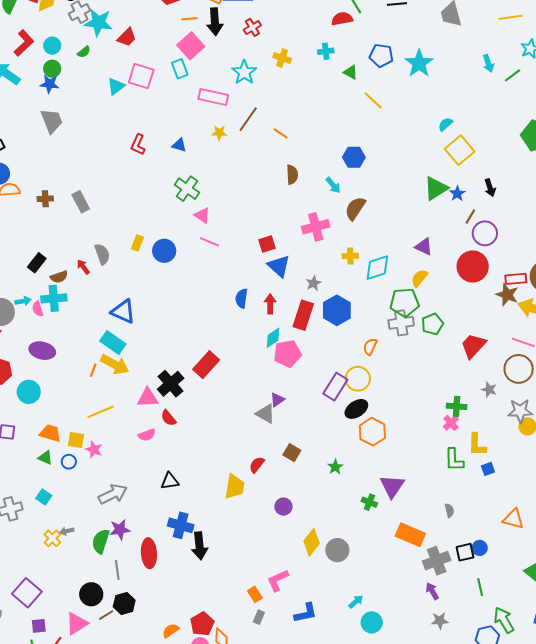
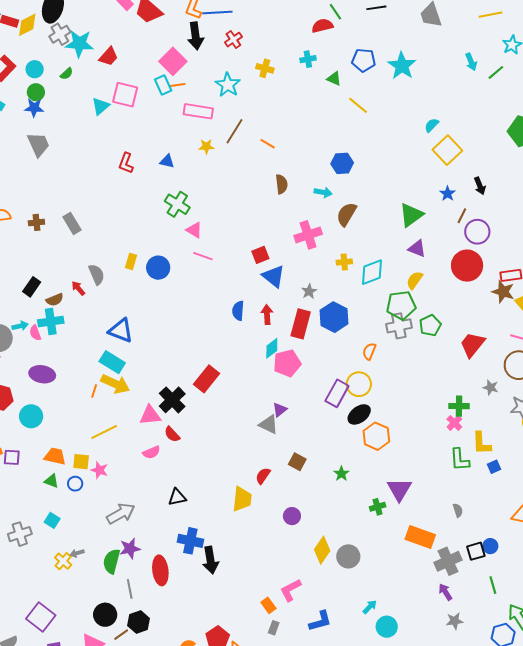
orange line: (189, 19) -> (177, 85), moved
cyan arrow: (333, 185) -> (323, 192), turned -36
green triangle: (436, 188) -> (411, 215), moved
green cross: (369, 502) -> (378, 507), turned -35

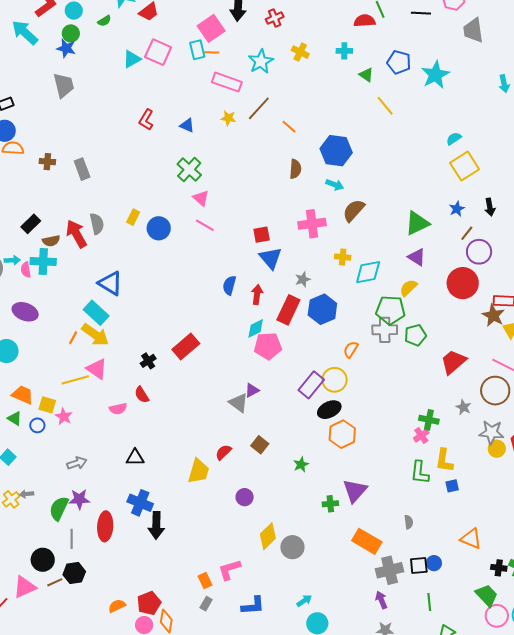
blue hexagon: (342, 163) -> (336, 151), moved, size x1.4
red arrow: (78, 288) -> (76, 234), size x1.8
black cross: (172, 400) -> (148, 361), size x0.6
pink triangle: (150, 415) -> (97, 369), moved, turned 30
gray arrow: (121, 513) -> (77, 463), size x0.7

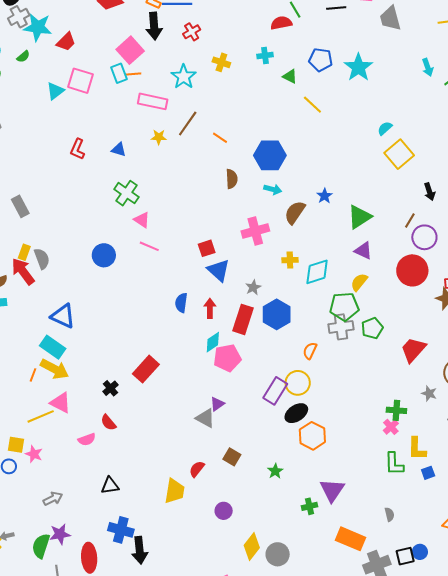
blue star: (457, 209) -> (324, 196), moved
yellow rectangle: (133, 217) -> (24, 252), moved

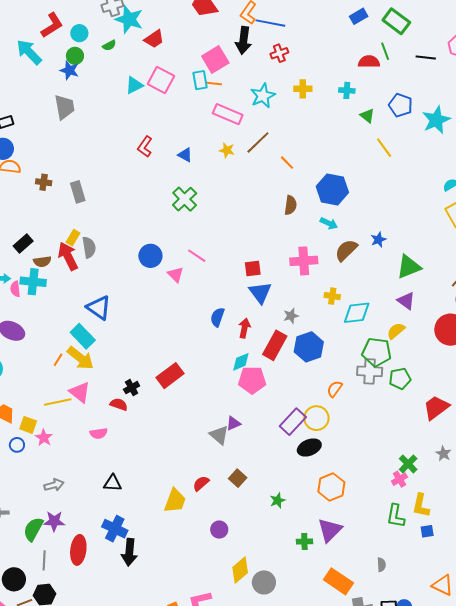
yellow cross: (221, 62) -> (303, 89), turned -30
pink triangle: (142, 220) -> (176, 275), moved
green cross: (396, 410) -> (408, 464), turned 30
red semicircle: (108, 423) -> (119, 404), moved, turned 138
orange hexagon: (312, 436) -> (331, 487), moved

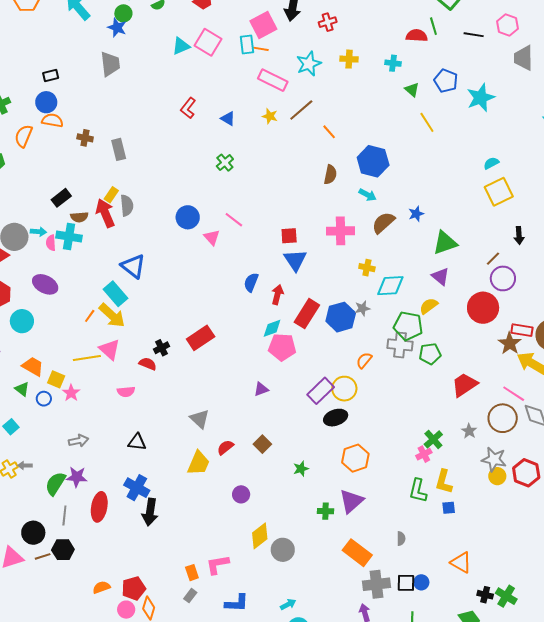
green cross: (185, 199) -> (225, 163), size x0.7
gray star: (291, 316) -> (362, 308), moved
gray triangle: (219, 435) -> (200, 419), moved

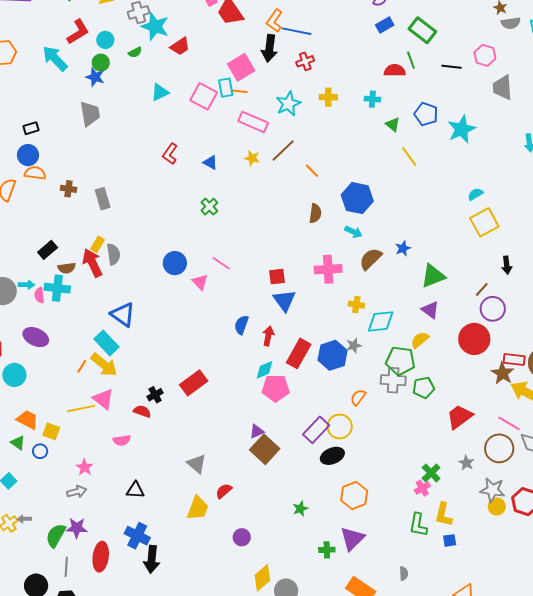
pink square: (208, 42) -> (204, 96), moved
pink star: (71, 393) -> (85, 467), moved
brown square: (262, 444) -> (265, 449), moved, size x1.6

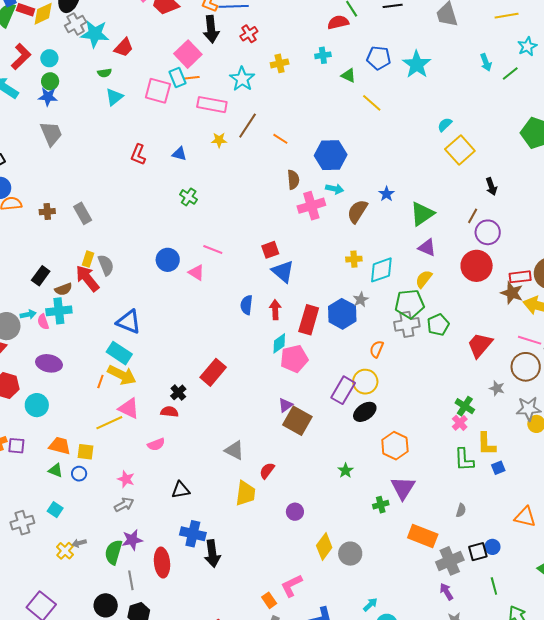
green semicircle: (135, 52) -> (104, 73), moved, turned 32
pink cross: (328, 269) -> (311, 206), moved
gray semicircle: (404, 574) -> (461, 510), turned 32

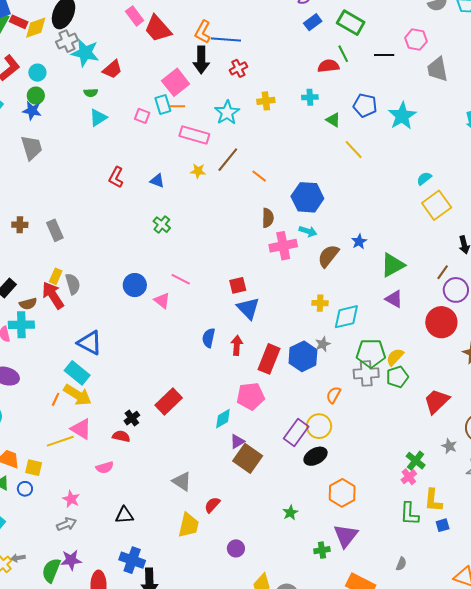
pink square: (158, 91) -> (142, 116), size x0.6
yellow semicircle: (424, 279) -> (395, 357), moved
cyan diamond: (279, 343) -> (223, 419), moved

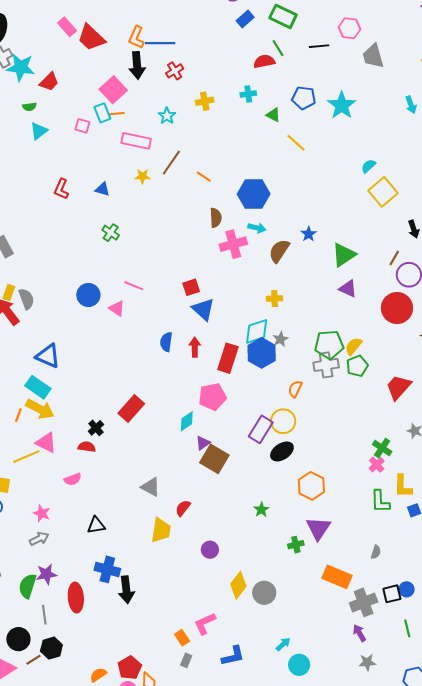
cyan star: (227, 113) -> (167, 116), size x0.7
cyan diamond: (346, 317) -> (257, 331), moved

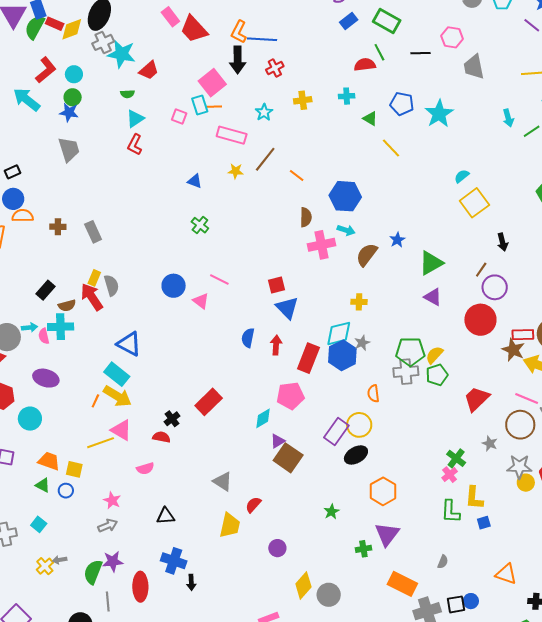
red L-shape: (61, 189) -> (135, 145), moved
orange semicircle: (295, 389) -> (373, 394), turned -36
black arrow: (126, 590) -> (191, 582), size x0.6

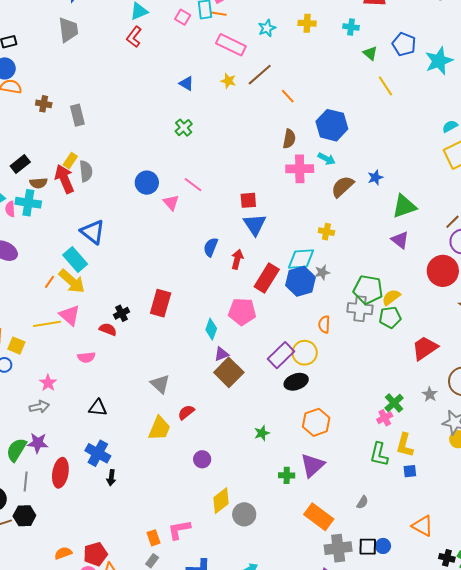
red rectangle: (209, 402) -> (161, 303), turned -40
cyan diamond: (263, 418) -> (211, 329), turned -50

